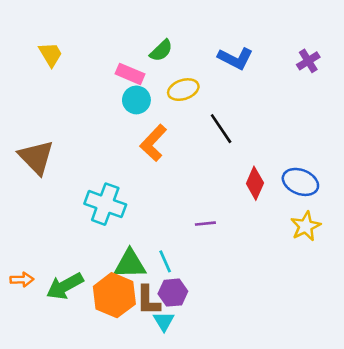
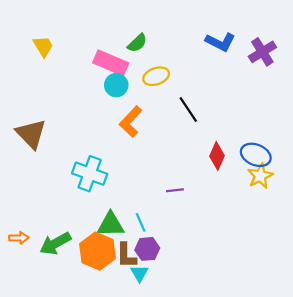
blue L-shape: (235, 58) -> (220, 42), moved
purple cross: (308, 61) -> (262, 52), size x1.4
pink rectangle: (130, 74) -> (111, 63), size x1.4
yellow star: (306, 226) -> (260, 176), moved

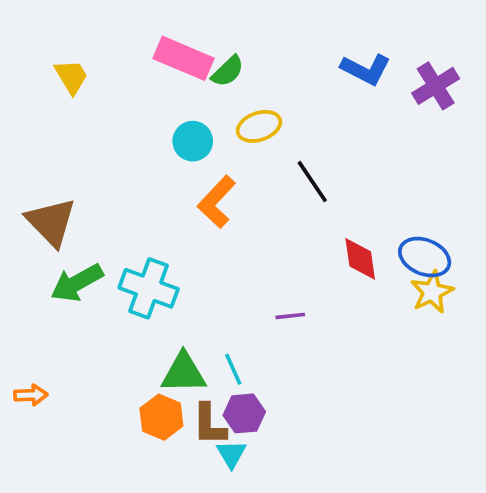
pink rectangle: (111, 63) -> (184, 58), moved
red diamond: (217, 156) -> (360, 259), turned -32
green arrow: (55, 243) -> (77, 283), moved
orange hexagon: (97, 251) -> (161, 417), size x0.7

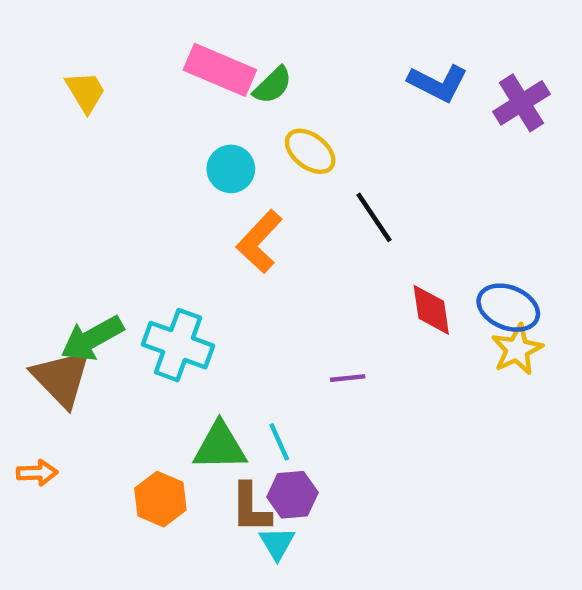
yellow ellipse: (259, 126) -> (310, 151), turned 57
brown triangle: (51, 222) -> (61, 378), moved
orange hexagon: (161, 417) -> (160, 499), moved

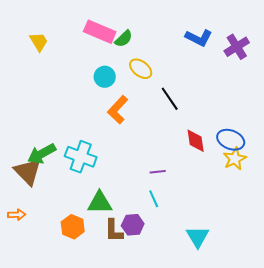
cyan line: (279, 442) -> (154, 199), moved
cyan triangle: (277, 543) -> (198, 237), moved, size x1.4

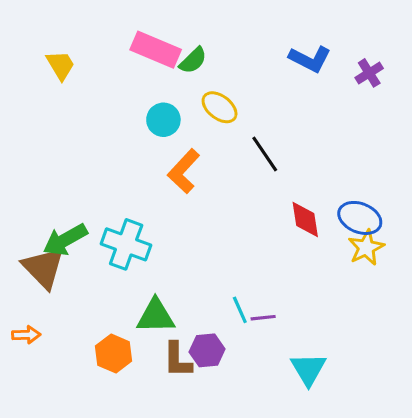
purple cross: (237, 47) -> (369, 73), size x0.7
purple line: (158, 172) -> (263, 318), moved

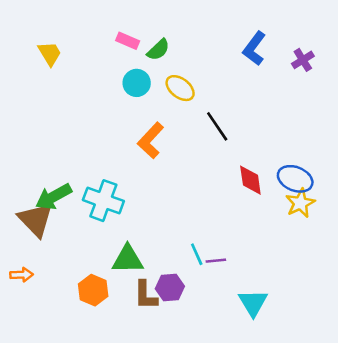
pink rectangle: (156, 50) -> (128, 41), size x0.6
blue L-shape: (310, 59) -> (254, 48), turned 100
cyan circle: (163, 120) -> (137, 83), moved

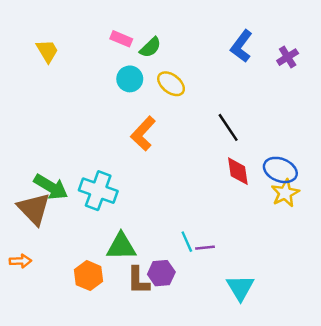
black line: (217, 126) -> (228, 127), moved
green arrow: (54, 197) -> (51, 187), turned -120

